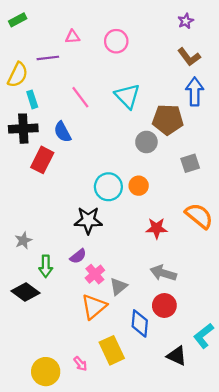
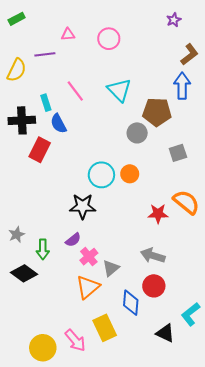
brown L-shape: (189, 57) -> (189, 54), moved, turned -90
cyan rectangle: (32, 99) -> (46, 103), moved
red star: (157, 228) -> (158, 214), moved
gray star: (23, 241) -> (17, 235), moved
pink arrow: (80, 364) -> (75, 340), size x1.6

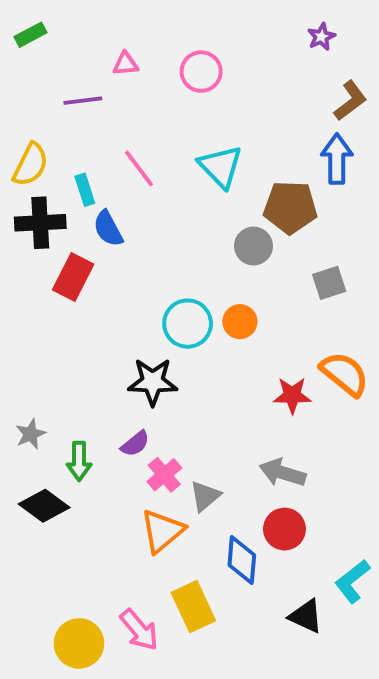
yellow semicircle: (17, 70) -> (31, 165), moved

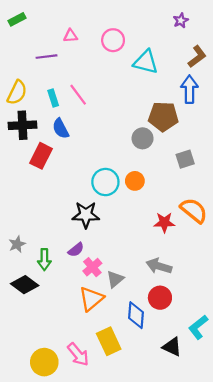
cyan triangle: (221, 167) -> (146, 62), moved, turned -32
cyan rectangle: (85, 190) -> (53, 98), moved

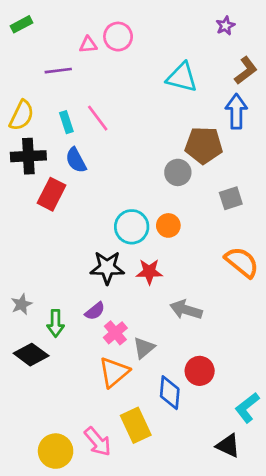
pink circle: (113, 40) -> (118, 37), moved
red star: (164, 222) -> (149, 272), moved
gray arrow: (159, 266) -> (186, 310), moved
black triangle: (172, 347) -> (228, 446), moved

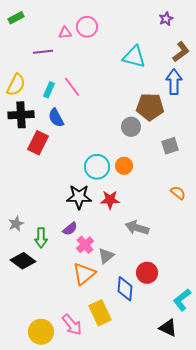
cyan rectangle: (66, 122) -> (49, 90), turned 42
orange semicircle: (242, 262) -> (178, 193), size x0.6

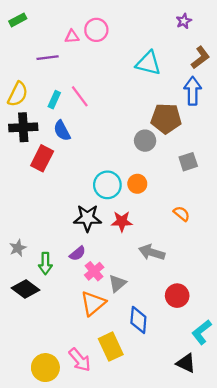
orange semicircle: (178, 193) -> (182, 214), moved
red circle: (147, 273) -> (177, 296), moved

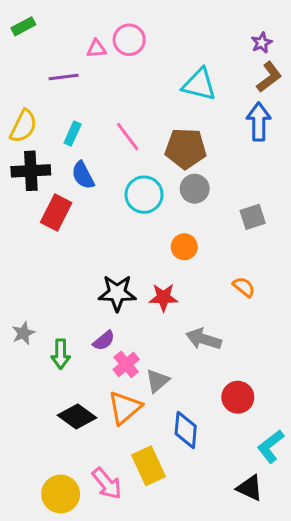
purple star: (184, 21) -> (262, 43), moved
pink line: (80, 96) -> (128, 137), moved
brown pentagon: (166, 118) -> (186, 148), moved
cyan circle: (107, 185) -> (144, 195), moved
black diamond: (25, 289) -> (77, 417), moved

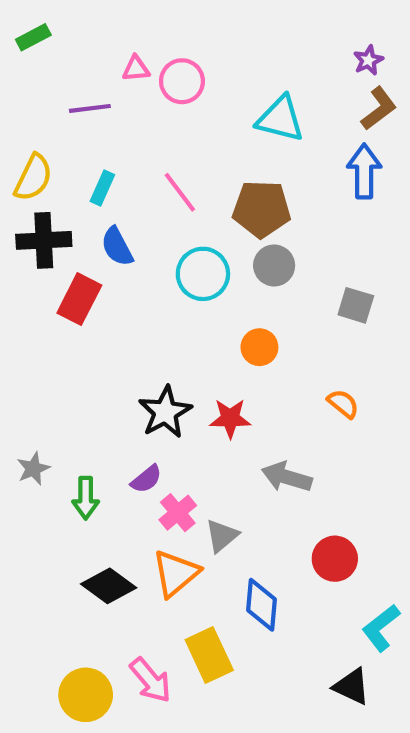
pink circle: (129, 40) -> (182, 81), moved
gray square: (253, 217) -> (356, 305), turned 35
black star: (117, 293) -> (165, 412), turned -30

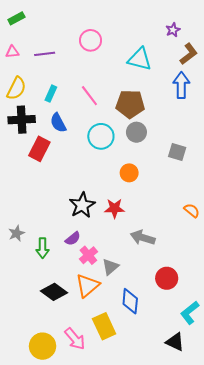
purple star: (368, 60) -> (173, 30), moved
pink triangle: (136, 69) -> (12, 52), moved
orange semicircle: (343, 404) -> (192, 210), moved

